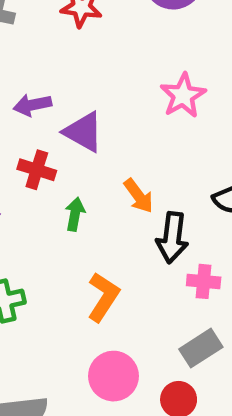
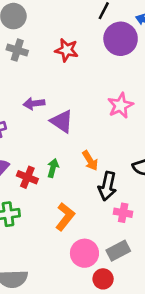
red cross: (37, 170) -> (27, 177), moved
pink circle: (113, 376) -> (84, 253), moved

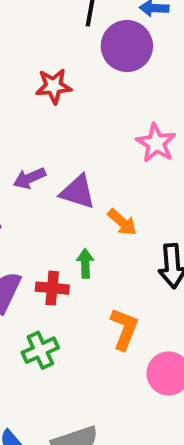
orange arrow: (90, 161) -> (122, 222), moved

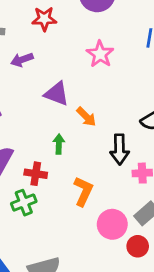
pink star: (156, 143) -> (100, 54), moved
purple arrow: (29, 178) -> (22, 60), moved
red cross: (52, 288) -> (36, 174), moved

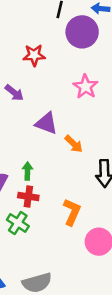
purple arrow: (22, 60) -> (14, 93), turned -120
green arrow: (59, 144) -> (27, 171), moved
green cross: (24, 203) -> (18, 223), turned -35

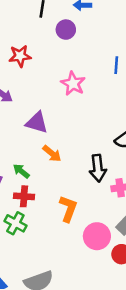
purple circle: (82, 32) -> (66, 30), size x0.6
orange arrow: (74, 144) -> (52, 154), moved
green arrow: (27, 171) -> (21, 171), turned -48

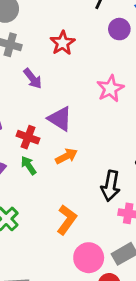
red star: (20, 56) -> (63, 43), turned 30
orange arrow: (52, 154) -> (66, 156), turned -84
red cross: (24, 196) -> (28, 137), moved

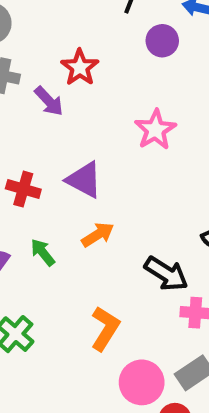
purple arrow: (33, 79) -> (49, 101), moved
red cross: (28, 137) -> (23, 189), moved
black arrow: (111, 186) -> (166, 274), turned -64

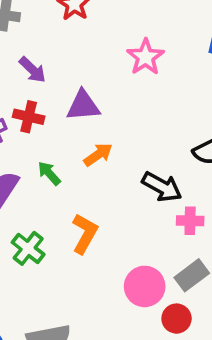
purple arrow: (49, 101) -> (33, 70), moved
purple triangle: (84, 180) -> (83, 106), turned -30
orange L-shape: (105, 329) -> (85, 234), moved

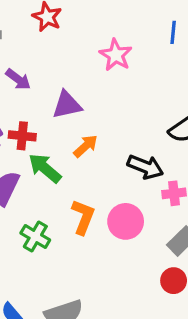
red cross: (29, 117) -> (22, 136), moved
green arrow: (49, 173) -> (45, 168), size x1.5
pink circle: (145, 286) -> (126, 221), moved

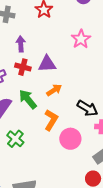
purple arrow: (18, 79) -> (21, 44), turned -140
red cross: (22, 136) -> (23, 67), moved
orange L-shape: (83, 217) -> (51, 120), moved

